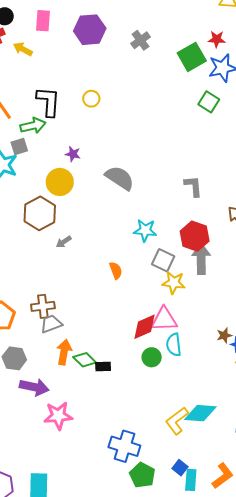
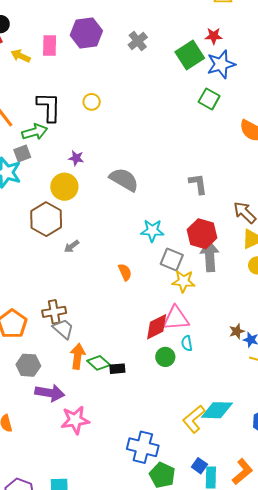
pink rectangle: (43, 21) -> (50, 45), moved
gray trapezoid: (51, 324) -> (63, 329), turned 65
cyan semicircle: (174, 345) -> (187, 343), size x0.7

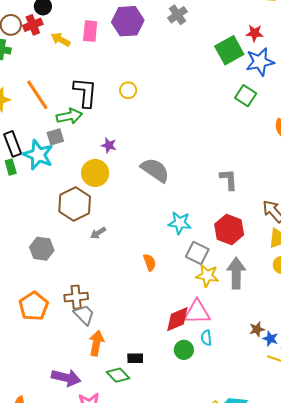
gray cross: (138, 41) -> (177, 15), moved
gray arrow: (210, 256) -> (236, 273), moved
green diamond: (99, 363) -> (118, 375), moved
gray hexagon: (28, 365) -> (42, 249), moved

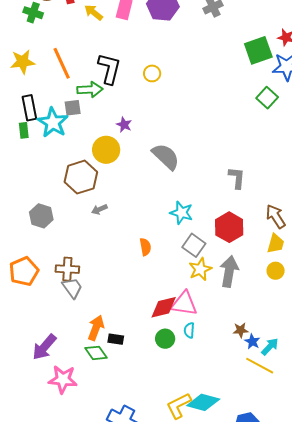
yellow star: (207, 276) -> (200, 269), turned 30
orange arrow: (96, 343) -> (96, 328), moved
purple arrow: (66, 378) -> (44, 347), turned 108

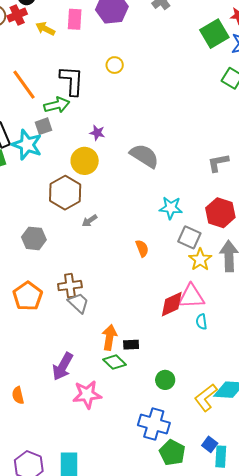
yellow circle: (152, 73) -> (115, 65), moved
gray L-shape: (237, 178) -> (218, 163), turned -95
green circle: (165, 339) -> (165, 380), moved

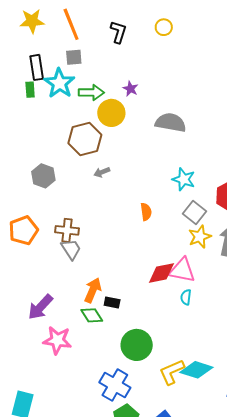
black L-shape: (72, 81) -> (118, 32), size x0.7
green arrow: (57, 105) -> (91, 92), moved
gray square: (43, 126) -> (74, 57), moved
gray semicircle: (144, 156) -> (171, 123), turned -36
green circle: (165, 380) -> (137, 345), size x1.6

